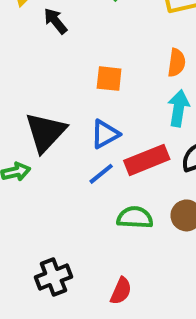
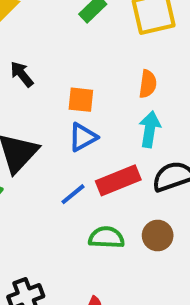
black arrow: (55, 21) -> (22, 74), moved
blue triangle: (105, 134) -> (83, 137), moved

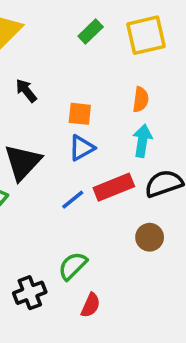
green semicircle: (106, 237) -> (73, 266), moved, turned -48

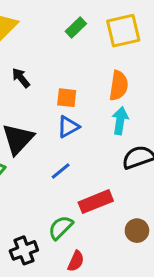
orange semicircle: (141, 100) -> (119, 86), size x1.4
red rectangle: (114, 187) -> (96, 202), moved
brown circle: (150, 237) -> (137, 231), moved

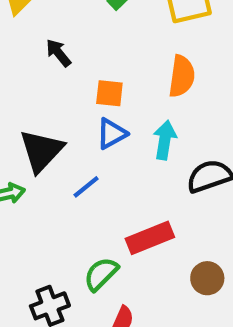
black arrow: (21, 78) -> (58, 53), moved
cyan arrow: (120, 121) -> (165, 140), moved
blue line: (61, 171) -> (86, 187), moved

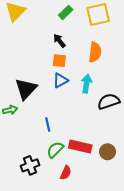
black arrow: (58, 53) -> (59, 41), moved
blue line: (86, 187) -> (48, 125), moved, turned -64
red rectangle: (150, 238) -> (80, 147), moved, turned 35

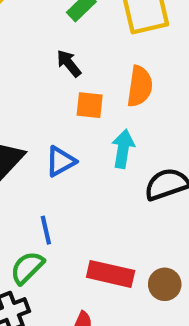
orange square: (59, 61) -> (90, 105), moved
blue triangle: (60, 81) -> (60, 161), moved
green semicircle: (55, 150) -> (27, 268), moved

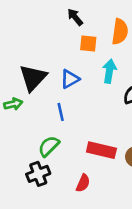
blue line: (46, 230) -> (61, 112), moved

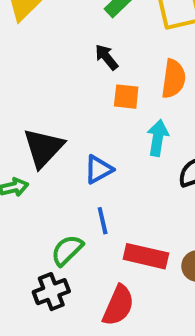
blue triangle: (70, 79) -> (99, 169), moved
blue line: (61, 112) -> (103, 221), moved
red semicircle: (83, 183) -> (118, 305), size x1.5

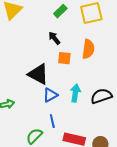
cyan arrow: (158, 138) -> (75, 93), moved
black triangle: (43, 148) -> (38, 74), moved, turned -45

